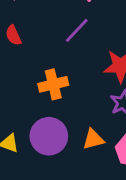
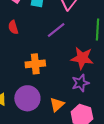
orange triangle: (93, 139) -> (57, 105), turned -35

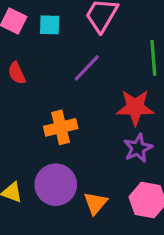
orange triangle: (57, 105) -> (95, 203), moved

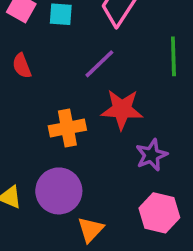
red star: (135, 107) -> (122, 109), moved
orange triangle: (95, 203) -> (90, 229), moved

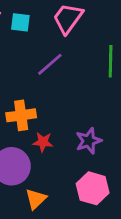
red star: (122, 109) -> (43, 142), moved, size x0.6

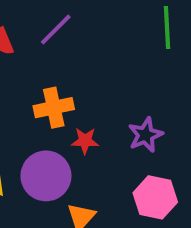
purple line: (50, 64) -> (56, 30), moved

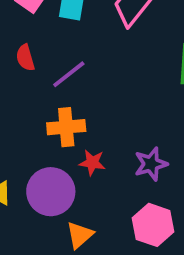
purple line: (56, 30) -> (69, 74), moved

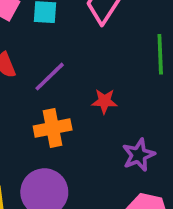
red star: (92, 163) -> (104, 101), moved

